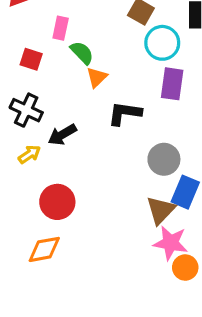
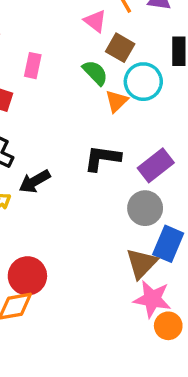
green semicircle: (82, 53) -> (95, 73), moved
orange triangle: (97, 77) -> (117, 101), moved
purple rectangle: (172, 84) -> (156, 165), moved, turned 44
red circle: (57, 202) -> (27, 276), moved

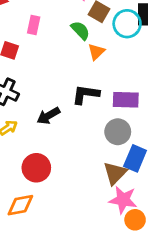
cyan circle: (143, 82) -> (127, 24), moved
purple rectangle: (156, 165) -> (126, 100), turned 40
black arrow: (35, 181) -> (48, 116), moved
red circle: (27, 276) -> (36, 168), moved

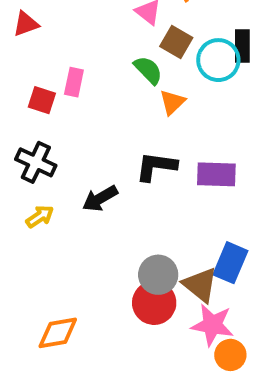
pink rectangle: (34, 25) -> (74, 82), moved
gray circle: (118, 132) -> (158, 275), moved
red circle: (36, 168) -> (154, 303), moved
brown triangle: (115, 173) -> (200, 285), turned -35

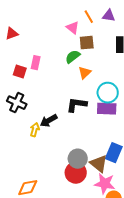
brown square: (176, 42) -> (87, 43), turned -35
cyan circle: (218, 60) -> (108, 93), moved
green semicircle: (148, 70) -> (73, 57), turned -84
yellow arrow: (40, 217) -> (35, 130), moved, turned -40

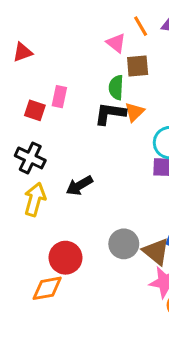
green semicircle: (73, 57) -> (116, 87), turned -49
black L-shape: (77, 105) -> (110, 113), moved
yellow arrow: (35, 130) -> (35, 199), moved, size x1.5
red circle: (76, 173) -> (65, 258), moved

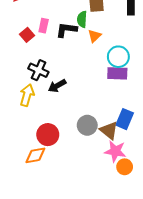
red square: (35, 110) -> (27, 35), turned 32
black L-shape: (110, 113) -> (66, 30), moved
black cross: (30, 158) -> (38, 70), moved

